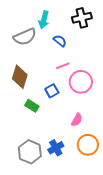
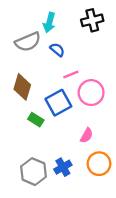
blue semicircle: (60, 41) -> (57, 50), moved
blue square: (52, 91) -> (58, 103), size x1.6

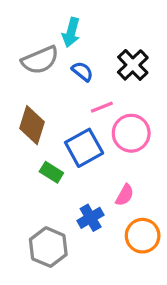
black cross: (92, 20) -> (133, 65), moved, turned -30
blue cross: (63, 167) -> (91, 218), moved

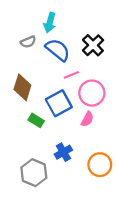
gray semicircle: (40, 60) -> (28, 42), size x0.6
blue semicircle: (82, 71) -> (58, 50), size x1.6
pink semicircle: (125, 195) -> (87, 119), moved

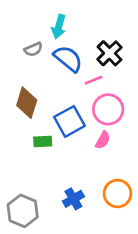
pink line: (71, 75) -> (93, 80), moved
green rectangle: (36, 120) -> (43, 141), turned -35
blue cross: (63, 152) -> (73, 199), moved
gray hexagon: (34, 173) -> (23, 211), moved

